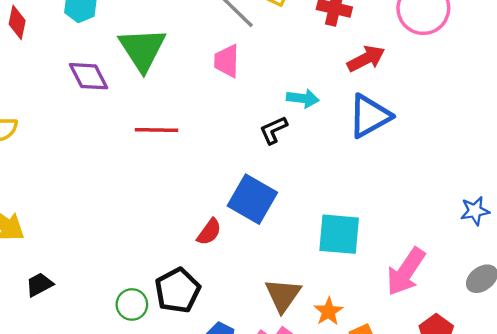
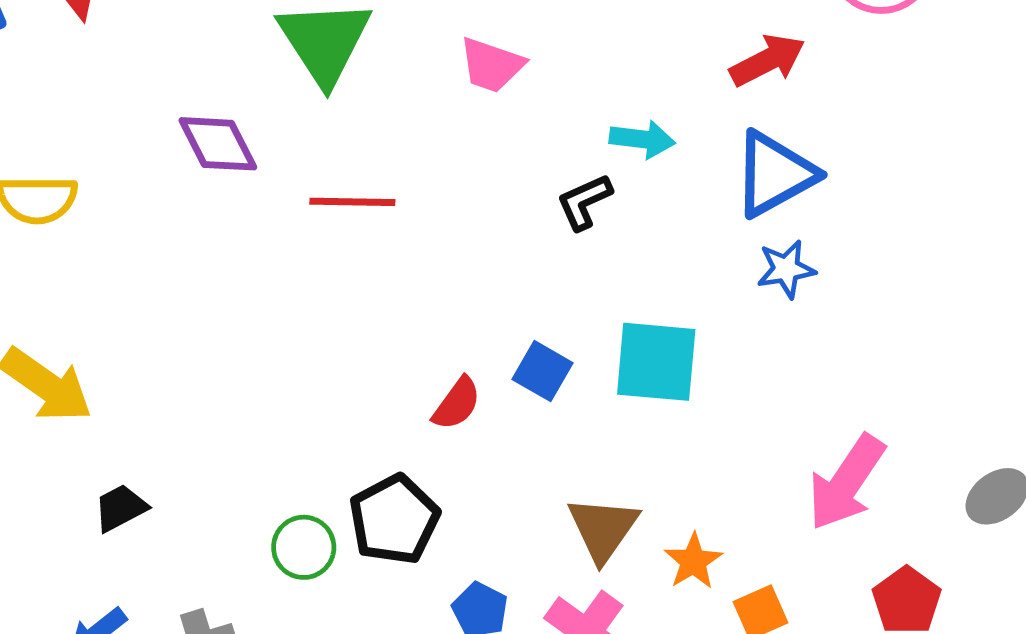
pink trapezoid: (227, 61) -> (492, 65), turned -72
purple diamond: (89, 76) -> (218, 144), moved
blue square: (252, 199) -> (543, 371), moved, size x0.6
blue star: (475, 211) -> (786, 269), moved
cyan square: (339, 234) -> (656, 362), moved

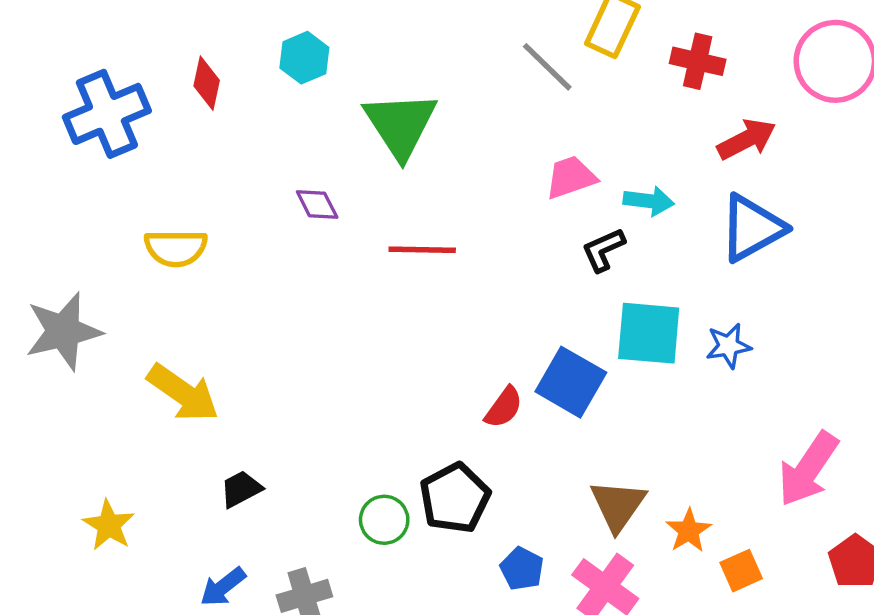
pink trapezoid: (492, 65) -> (571, 177), moved, turned 142
purple diamond: (218, 144) -> (317, 204), size x0.7
blue star: (786, 269) -> (728, 346), moved
cyan square: (656, 362) -> (649, 333), moved
blue square: (543, 371) -> (571, 382), size x1.5

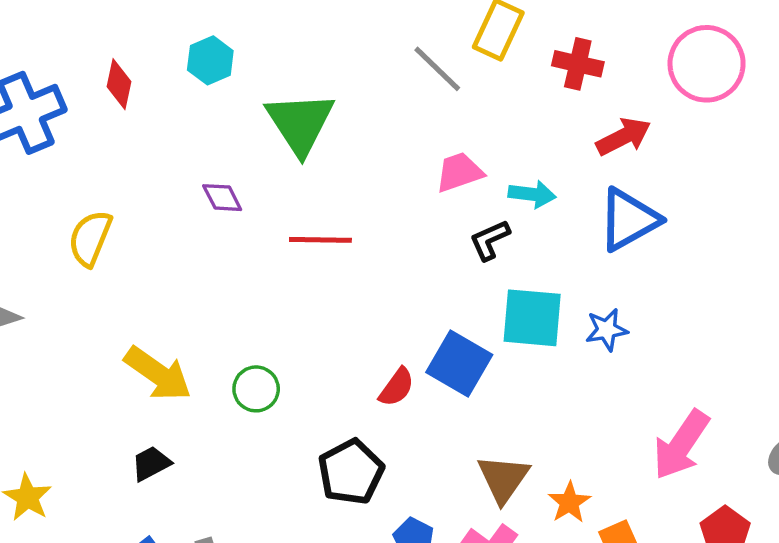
yellow semicircle: (176, 248) -> (90, 238), turned 112
yellow arrow: (183, 393) -> (158, 374), moved
green circle: (384, 520) -> (256, 389), moved

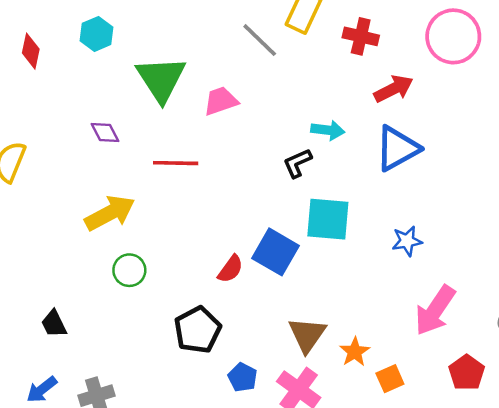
pink trapezoid: (459, 172) -> (221, 101), moved
blue star: (607, 330) -> (407, 241), moved
yellow arrow: (158, 374) -> (110, 213), moved, turned -63
black trapezoid: (151, 463) -> (54, 324), turned -88

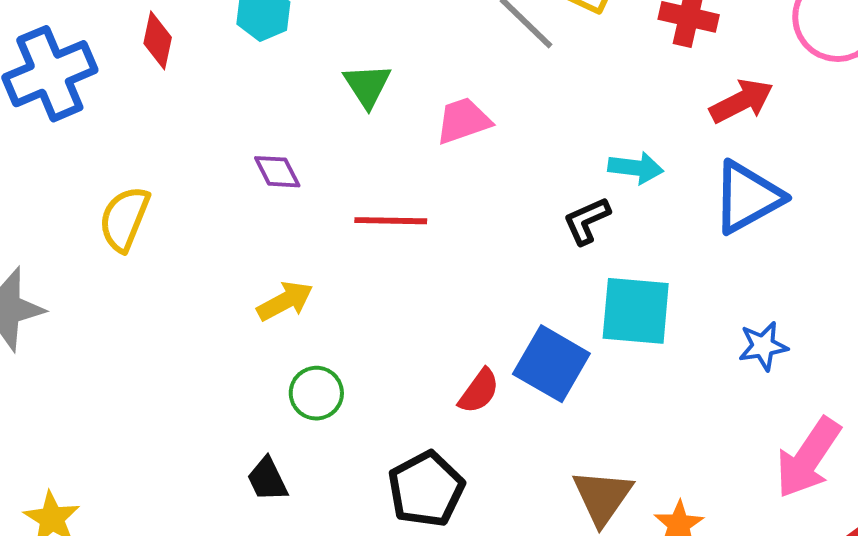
green triangle: (161, 79) -> (367, 85), size x0.6
yellow arrow: (110, 213) -> (285, 301), size x0.7
black trapezoid: (54, 324) -> (267, 479), moved

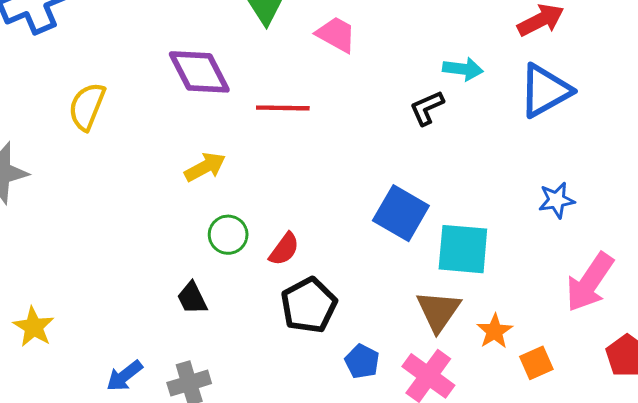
pink trapezoid: (463, 121) -> (336, 34), turned 48
purple diamond: (277, 172) -> (199, 72), size x1.8
cyan square: (636, 311) -> (463, 249), moved
red semicircle: (479, 391) -> (284, 249), moved

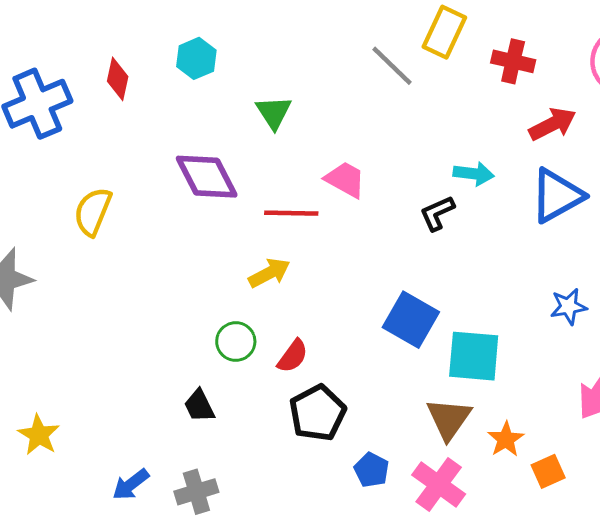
pink trapezoid: (336, 34) -> (345, 180), moved
yellow arrow: (205, 167) -> (269, 273), moved

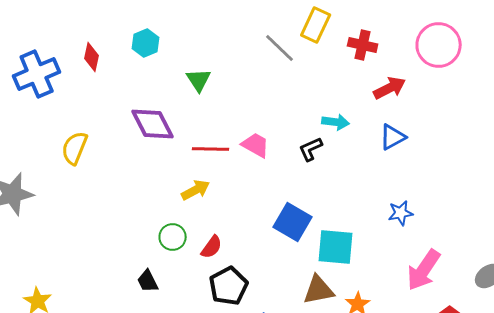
pink trapezoid: (345, 180) -> (256, 145), moved
blue triangle: (557, 196) -> (393, 137), size x0.7
brown triangle: (449, 419) -> (319, 290), turned 44

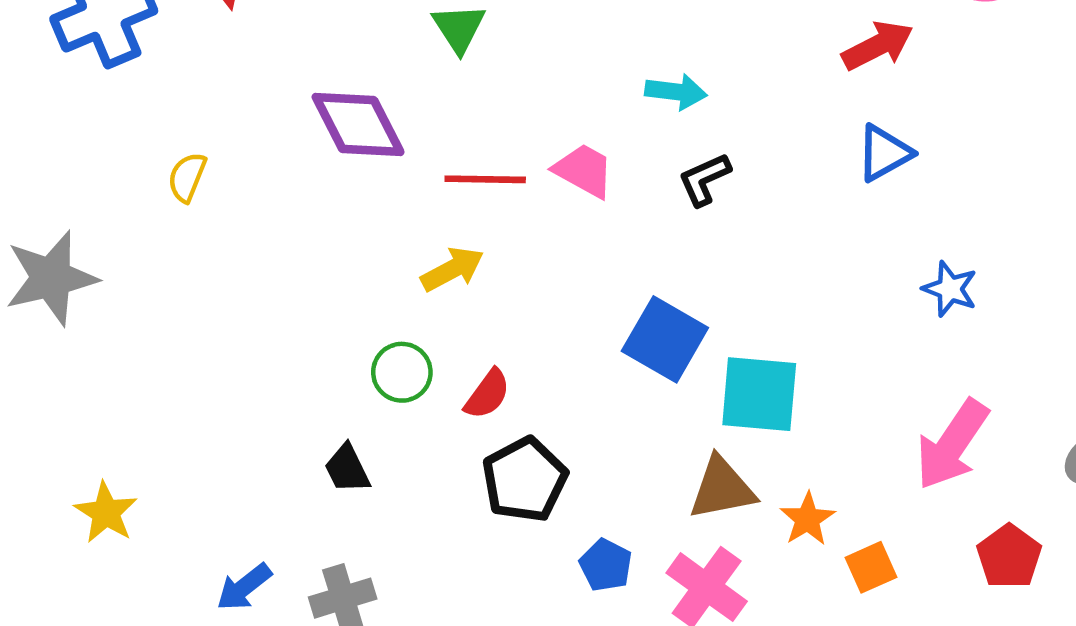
cyan arrow: (336, 122) -> (676, 92), moved
yellow semicircle: (75, 148) -> (187, 177), size x0.7
blue star: (401, 213) -> (950, 289), moved, turned 30

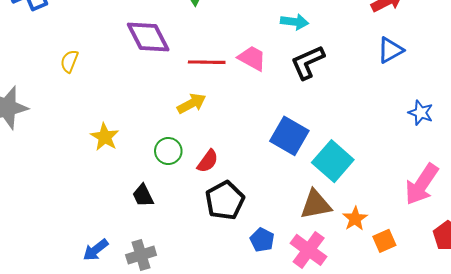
black L-shape: (704, 179) -> (308, 62), size x1.4
cyan square: (759, 394) -> (333, 161), turned 36
yellow star: (106, 513) -> (105, 137), moved

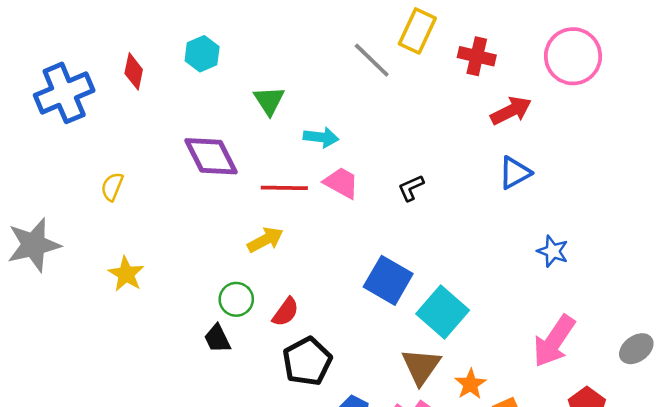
cyan arrow: (294, 22) -> (321, 137), moved
black L-shape: (308, 62) -> (411, 188), size x0.6
yellow star: (105, 137) -> (126, 274), moved
black trapezoid: (143, 195) -> (217, 339), moved
brown triangle: (316, 205) -> (421, 366), turned -44

